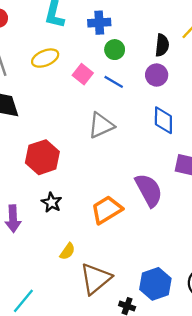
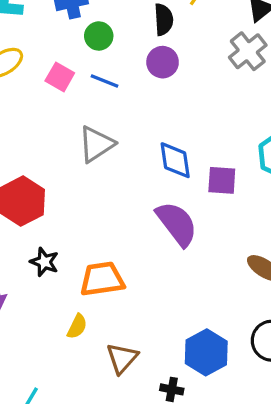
blue diamond: (163, 120) -> (175, 160), moved
orange trapezoid: (107, 210) -> (102, 279), moved, turned 32
brown triangle: (96, 279) -> (122, 358), size x0.7

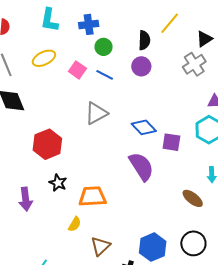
blue diamond: (175, 160) -> (144, 127), turned -40

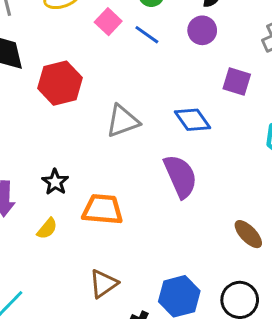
gray triangle: (96, 113) -> (123, 121), moved
purple square: (171, 142) -> (237, 82), moved
red hexagon: (47, 144) -> (60, 83), moved
yellow semicircle: (75, 224) -> (47, 229), moved

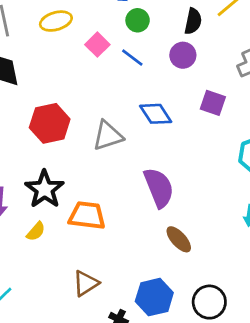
red hexagon: (60, 83) -> (50, 123), moved
blue diamond: (192, 120) -> (156, 114), moved
black star: (55, 182) -> (45, 189), size x1.6
brown ellipse: (248, 234) -> (179, 239), moved

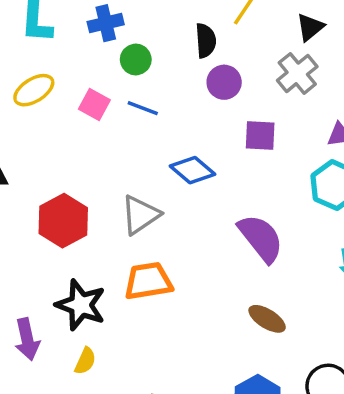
purple circle: (183, 55) -> (224, 82), moved
purple semicircle: (159, 188) -> (261, 238), moved
orange trapezoid: (87, 216) -> (148, 281), moved

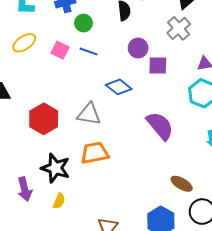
purple circle: (224, 82) -> (138, 48), moved
gray triangle: (140, 215) -> (89, 114), turned 45
brown ellipse: (267, 319) -> (182, 184), moved

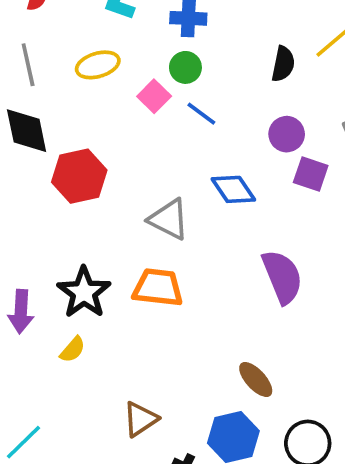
green circle: (83, 23) -> (185, 67), moved
red hexagon: (44, 119) -> (79, 176), moved
brown ellipse: (182, 184) -> (256, 379), moved

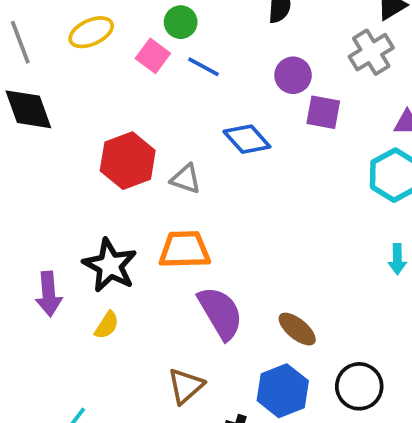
red hexagon: (79, 176) -> (128, 161), moved
gray triangle: (169, 219) -> (186, 179), size x0.7
purple semicircle: (282, 277) -> (220, 313), moved

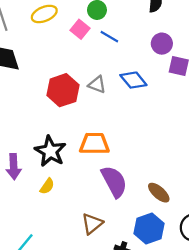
gray triangle: (186, 179) -> (97, 85), moved

